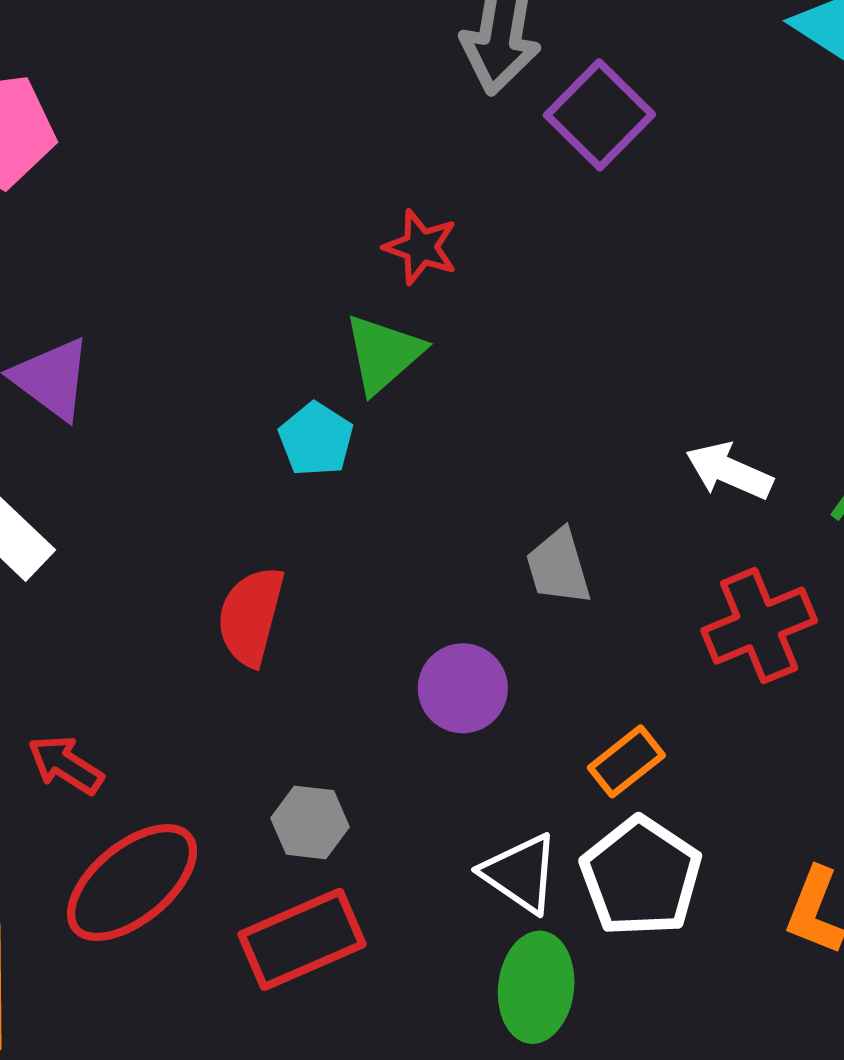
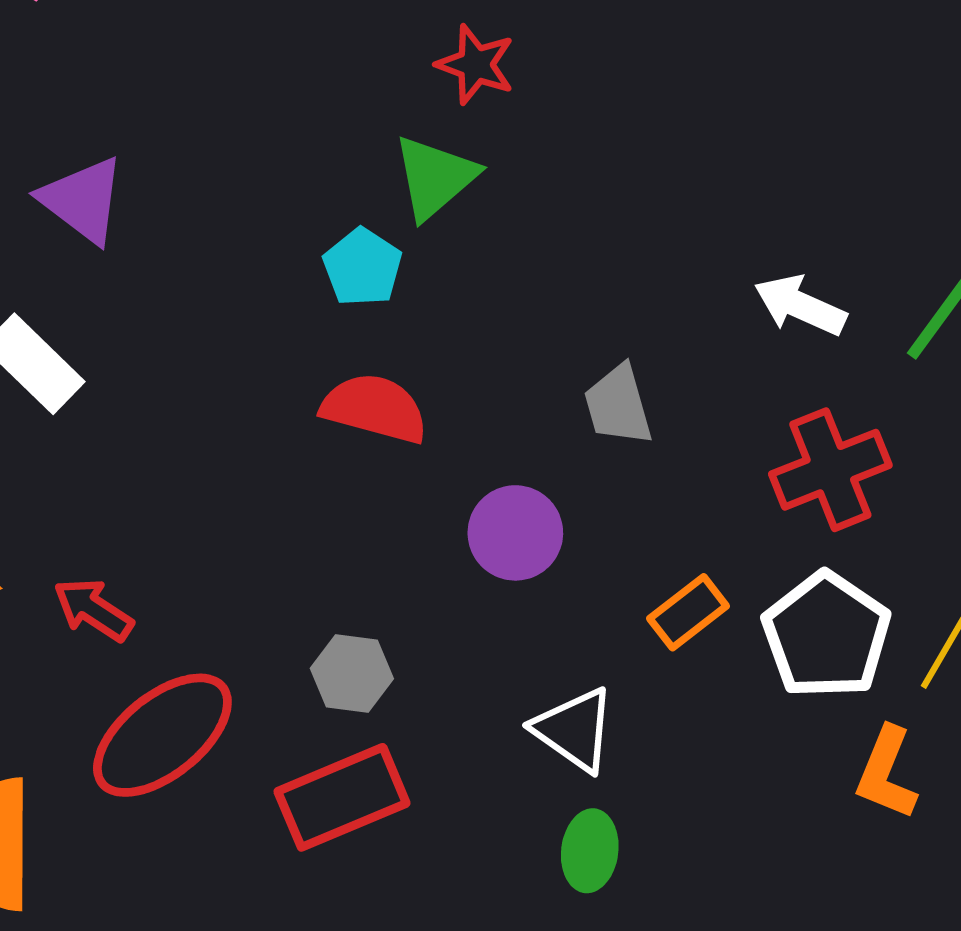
red semicircle: (251, 616) -> (375, 408), moved, turned 90
white pentagon: (641, 877) -> (826, 635), moved
green ellipse: (536, 987) -> (590, 851), size x0.7

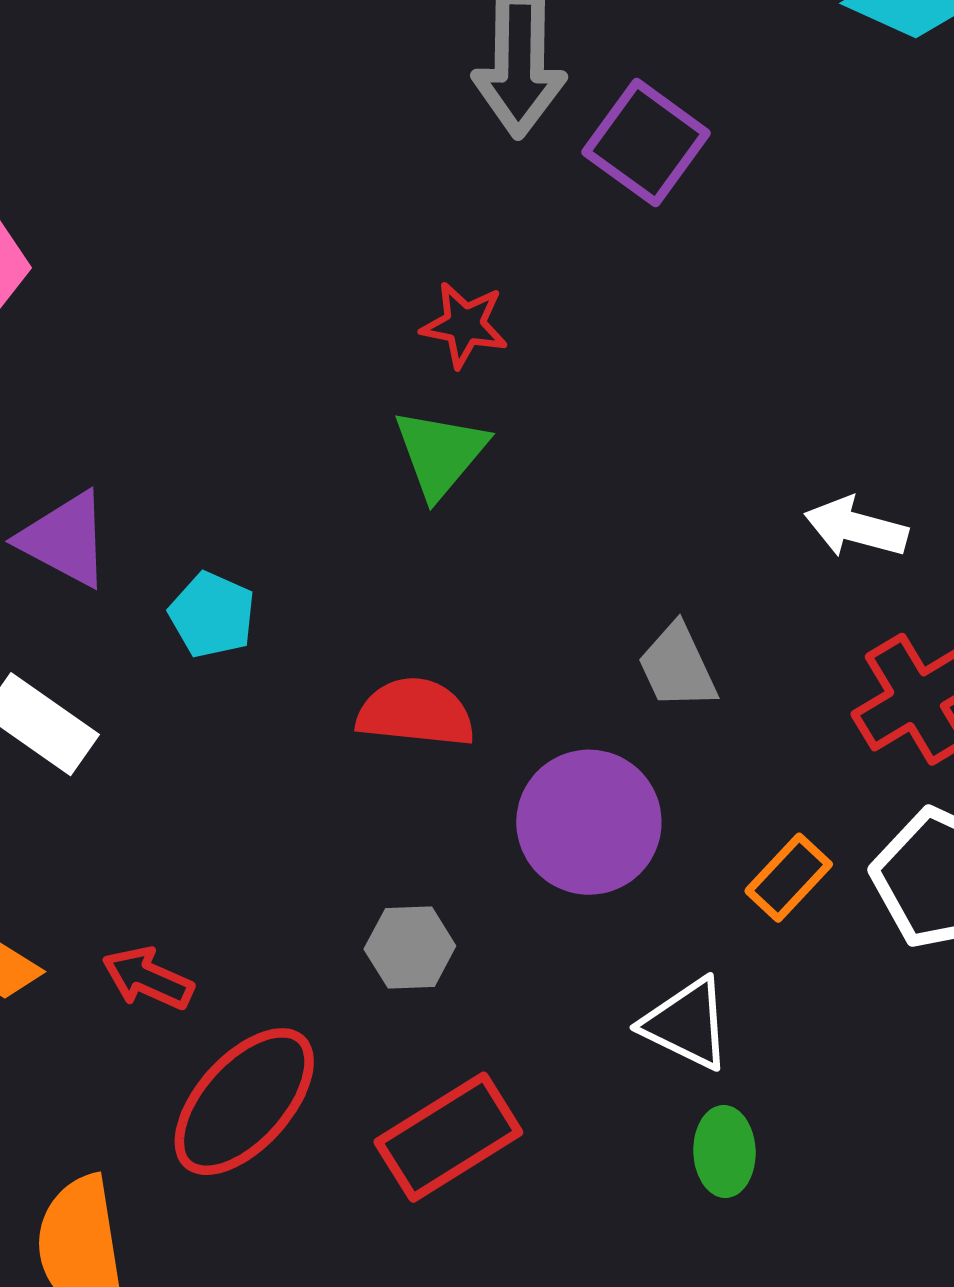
cyan pentagon: (362, 267) -> (212, 615), moved
purple circle: (515, 533) -> (589, 822), size x1.4
gray hexagon: (352, 673) -> (410, 948), moved

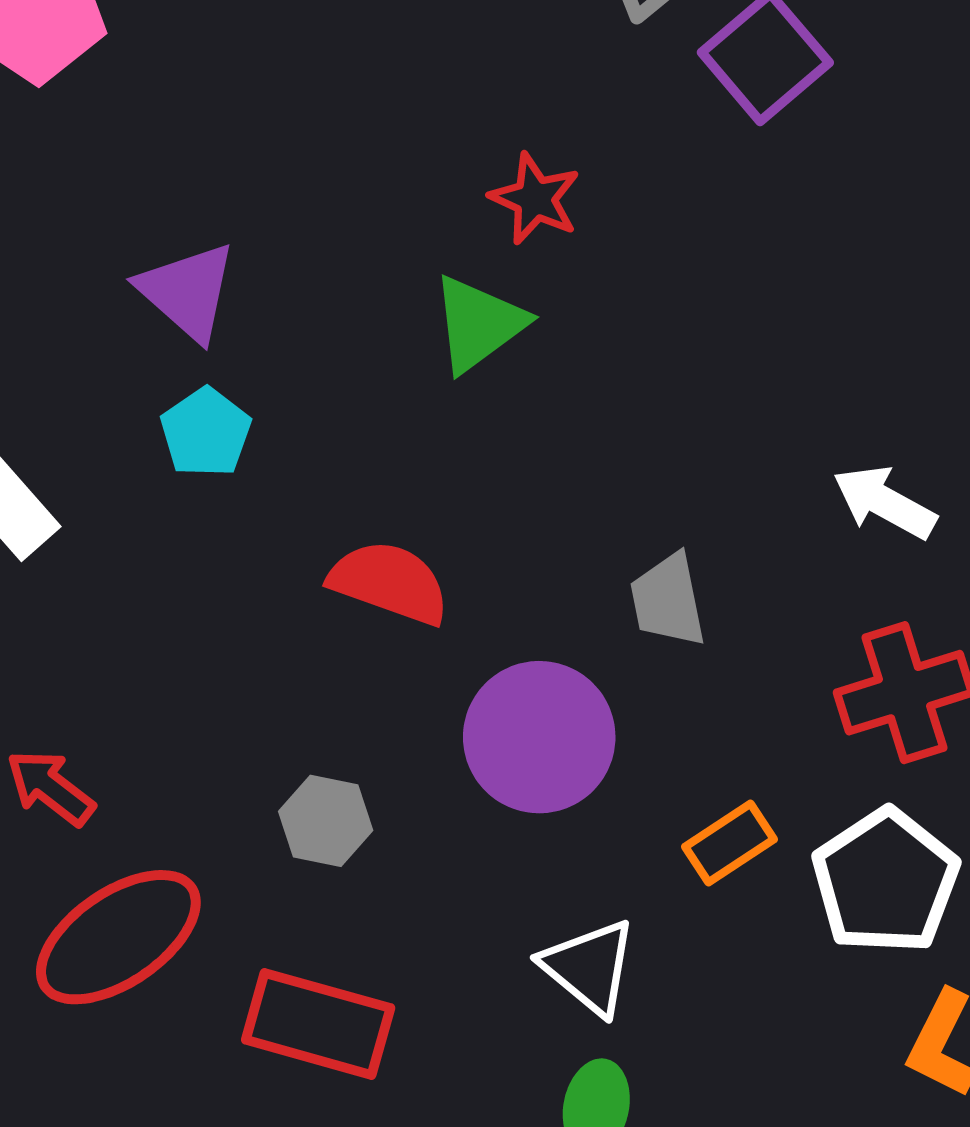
purple triangle: (65, 539) -> (187, 291), moved
red rectangle: (448, 1137) -> (318, 1024), turned 34

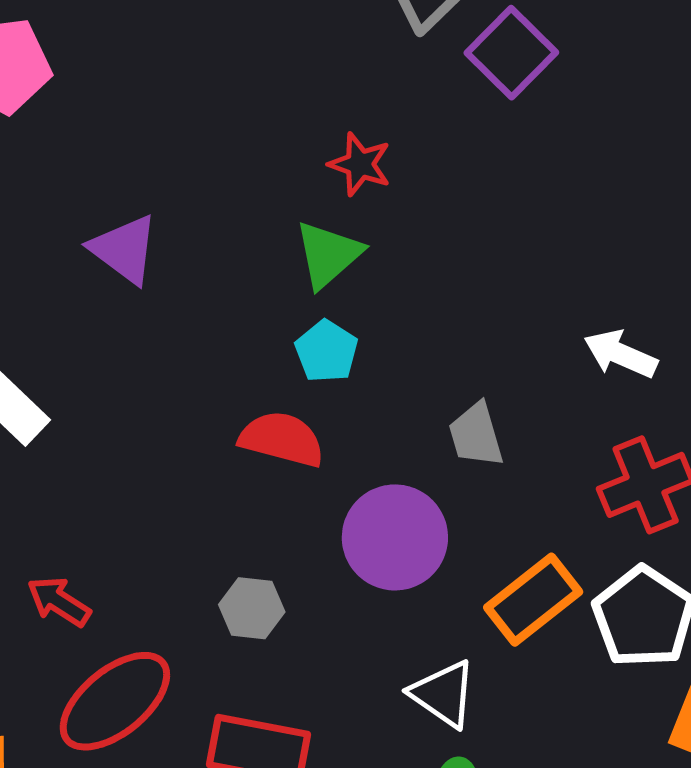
cyan pentagon: (206, 432) -> (326, 351), moved
orange rectangle: (729, 843) -> (533, 600), size x1.5

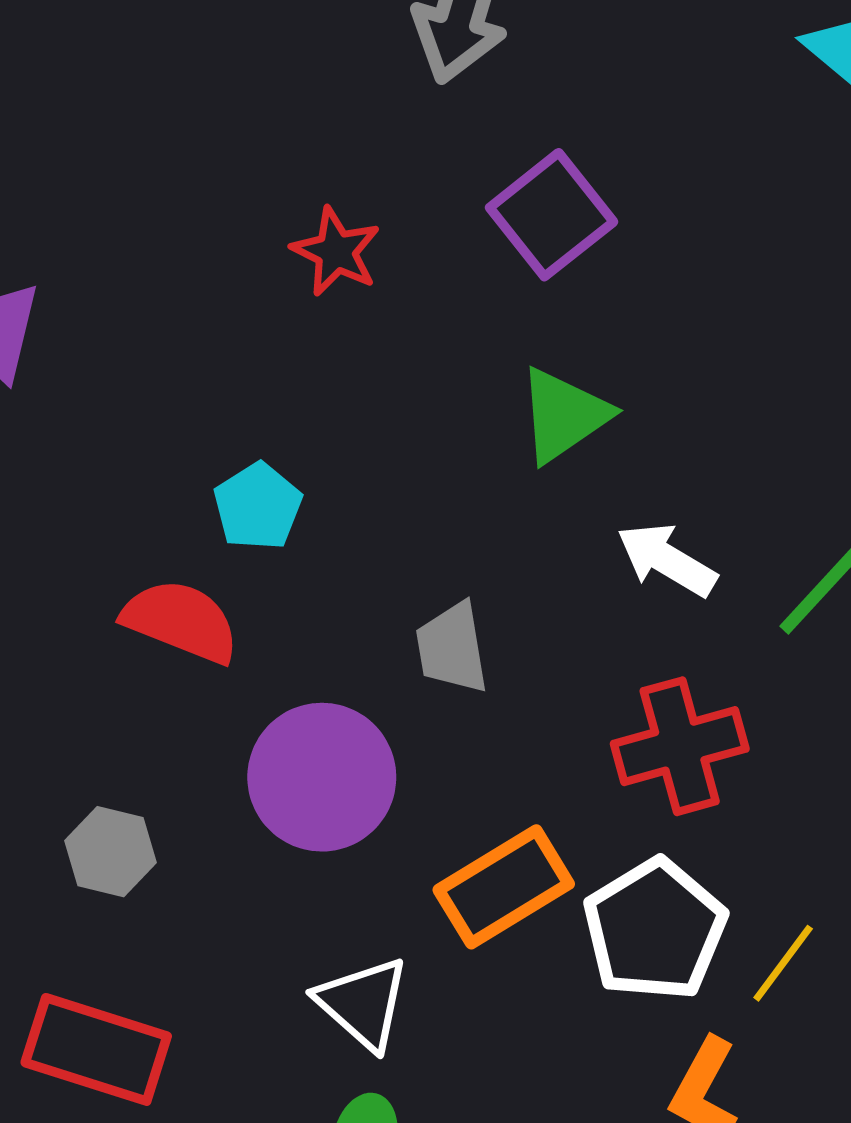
purple square: (511, 53) -> (552, 215), moved
green triangle: (328, 254) -> (564, 415), moved

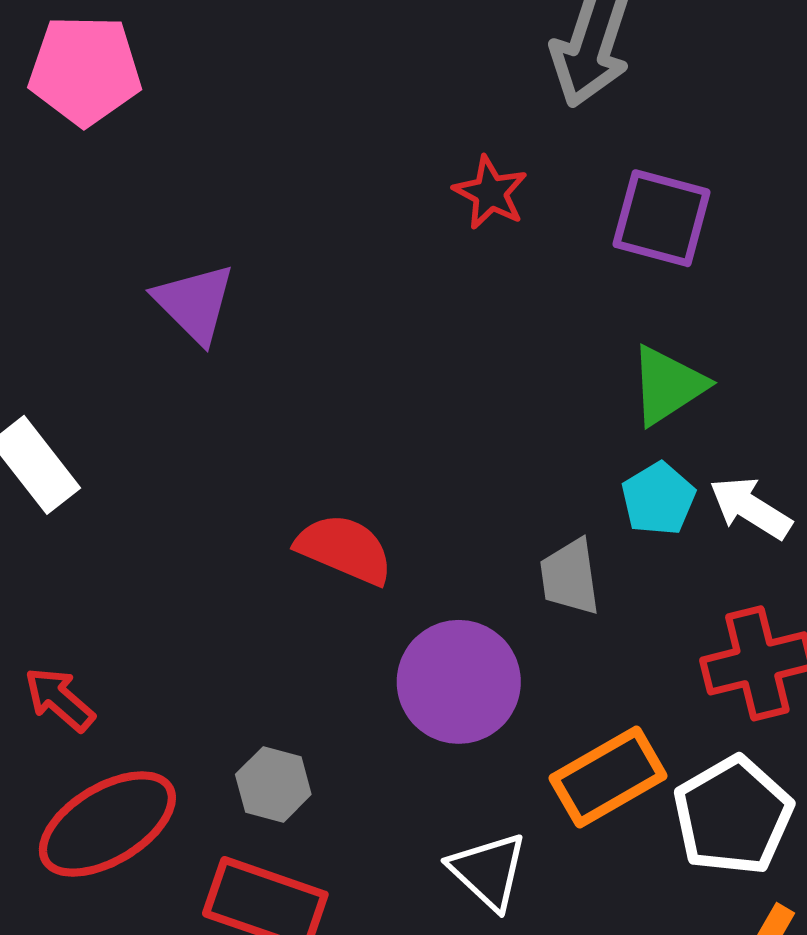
purple square: (552, 215) -> (662, 218), turned -38
red star: (336, 252) -> (490, 193), moved
cyan pentagon: (258, 506) -> (658, 499), moved
gray hexagon: (111, 852) -> (273, 784), moved

